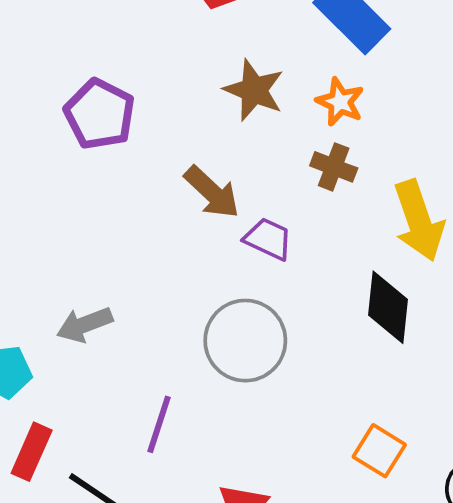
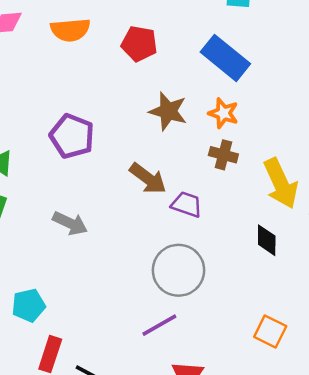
black diamond: (388, 307) -> (267, 240), size x0.7
gray arrow: (85, 325) -> (70, 223), moved, turned -128
purple line: (159, 424) -> (159, 325), moved, turned 48

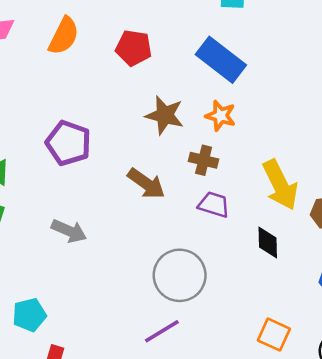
orange semicircle: (70, 30) -> (64, 36), turned -57
brown cross: (223, 155) -> (204, 160), moved
purple trapezoid: (187, 204) -> (214, 205), moved

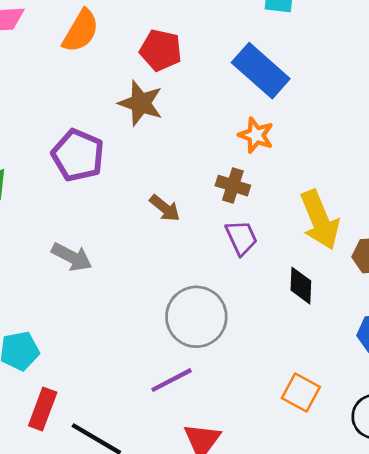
brown star: (165, 115) -> (141, 103), moved
brown arrow: (146, 184) -> (165, 208), size x0.7
purple trapezoid: (214, 205) -> (241, 238), turned 44

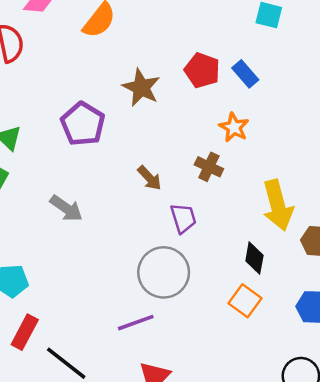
red pentagon: (161, 50) -> (202, 70), moved
blue rectangle: (261, 71) -> (245, 74), size x0.6
purple trapezoid: (241, 238) -> (183, 218), moved
orange square: (301, 392) -> (245, 301), moved

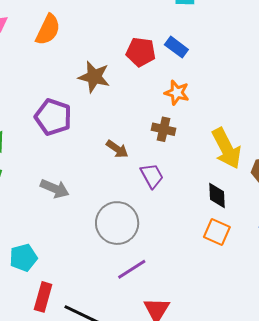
gray circle: (164, 272) -> (117, 223), moved

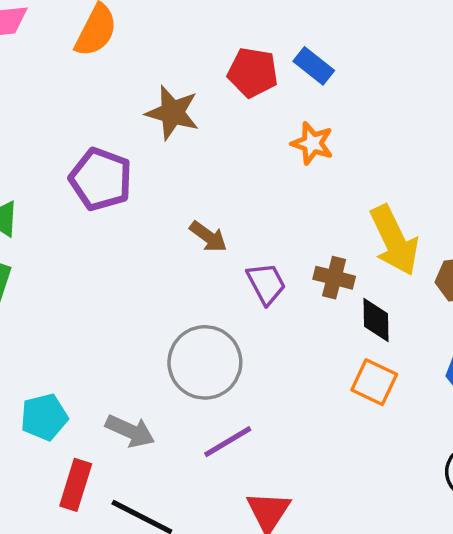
brown cross: (164, 129) -> (334, 278), moved
gray arrow: (55, 189) -> (130, 431), moved

